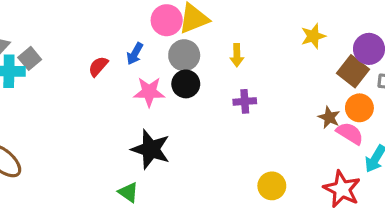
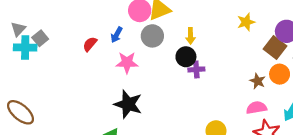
black circle: (186, 84) -> (186, 57), moved
pink semicircle: (350, 133) -> (256, 108), moved, turned -42

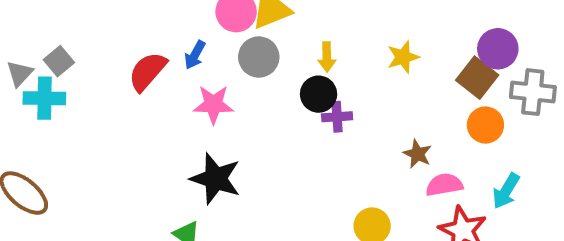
yellow star: (246, 22) -> (403, 57), moved
gray triangle: (18, 29) -> (20, 73), moved
red semicircle: (90, 44) -> (147, 71), size x1.5
cyan cross: (25, 48) -> (44, 98), moved
brown star: (258, 81) -> (417, 154), moved

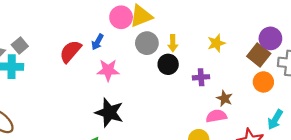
gray circle: (259, 57) -> (147, 43), moved
purple cross: (337, 117) -> (201, 77), moved
pink semicircle: (444, 185) -> (216, 116), moved

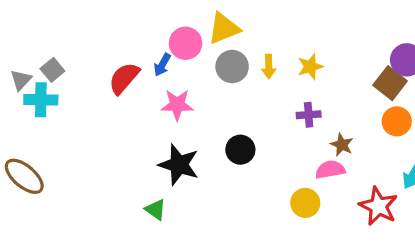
pink circle: (121, 17) -> (186, 43), moved
yellow star: (216, 43) -> (310, 67), moved
black circle: (168, 64) -> (240, 150), moved

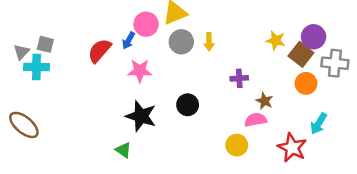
yellow star: (310, 67) -> (276, 41), moved, turned 30
gray square: (52, 70) -> (45, 44), turned -36

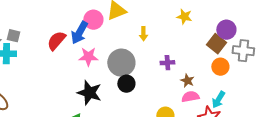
blue arrow: (128, 41) -> (79, 33), size x1.6
yellow star: (276, 41) -> (184, 17), moved
gray circle: (181, 42) -> (121, 63), moved, size x1.4
pink semicircle: (256, 120) -> (190, 97), moved
cyan arrow: (319, 124) -> (218, 100), moved

